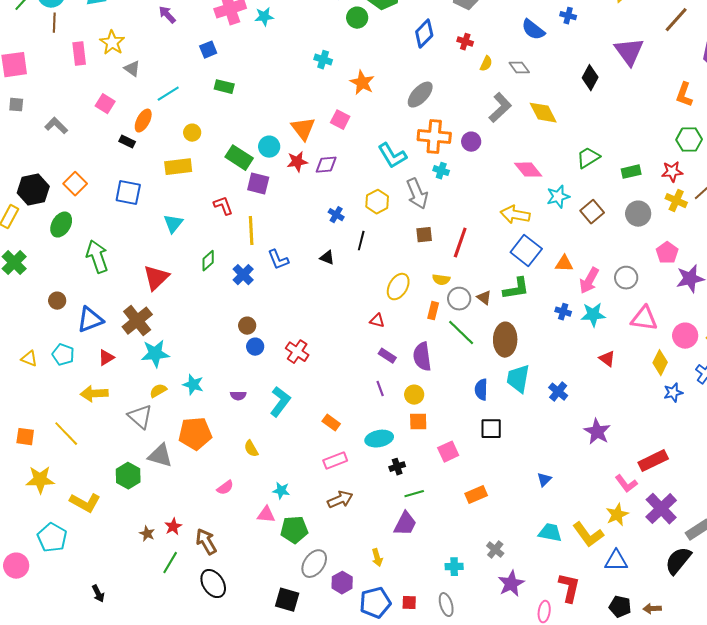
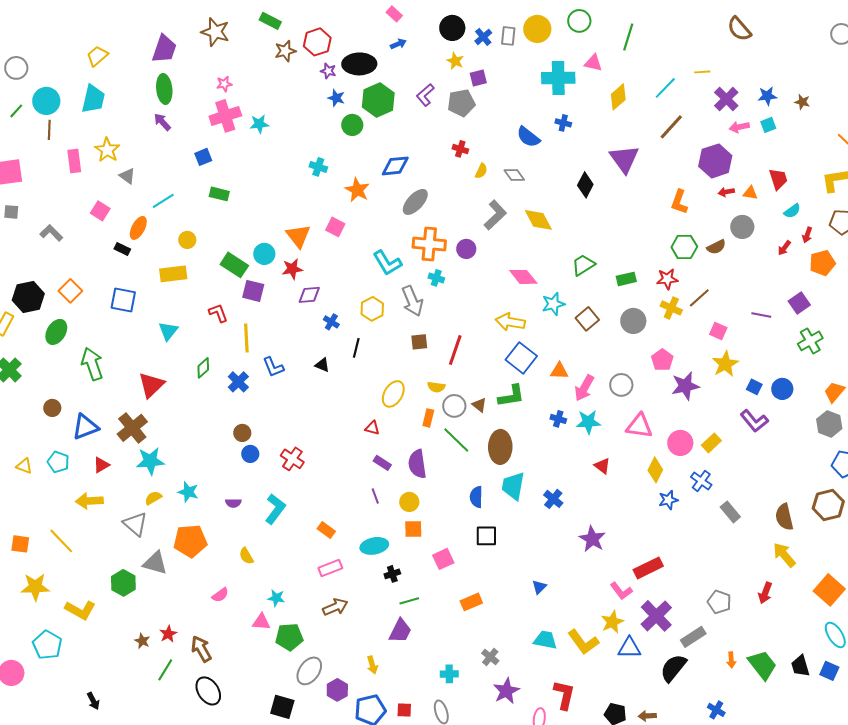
blue diamond: (424, 34) -> (395, 166), moved, turned 40
purple diamond: (326, 165) -> (309, 295), moved
blue triangle: (616, 561) -> (629, 648), moved

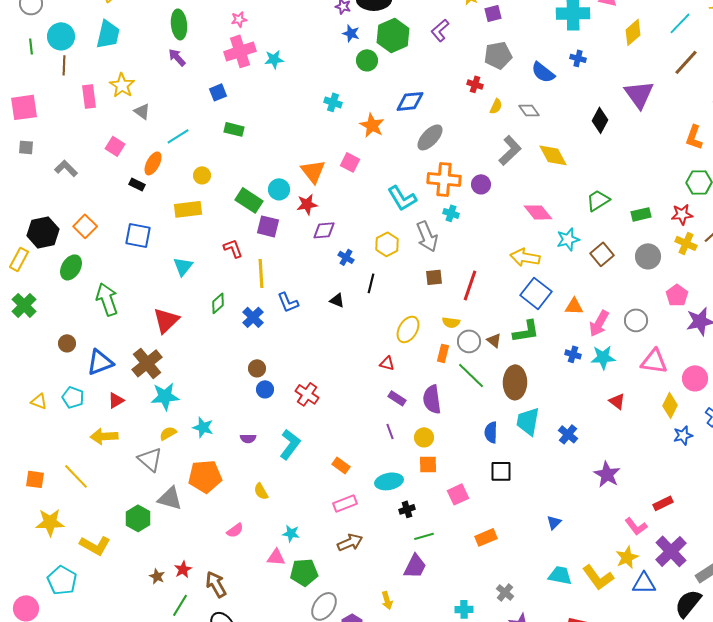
gray pentagon: (461, 103) -> (498, 55), moved
green line: (16, 111) -> (31, 46), turned -49
red rectangle: (648, 568) -> (663, 503), size x0.7

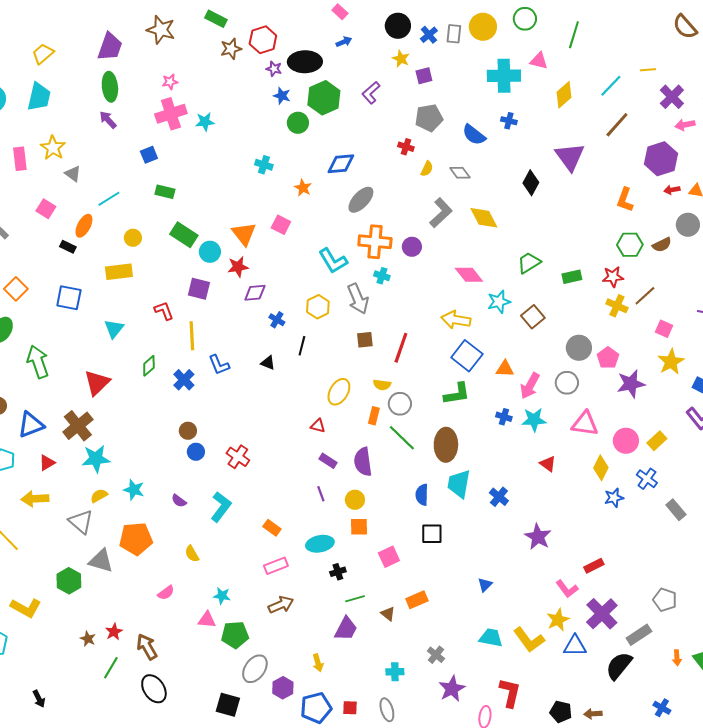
orange star: (372, 125) -> (303, 188), size x0.7
green rectangle: (249, 200) -> (184, 235), moved
gray circle: (648, 256) -> (579, 348), moved
brown triangle: (494, 340) -> (388, 614), moved
purple semicircle: (248, 438) -> (179, 501), turned 35

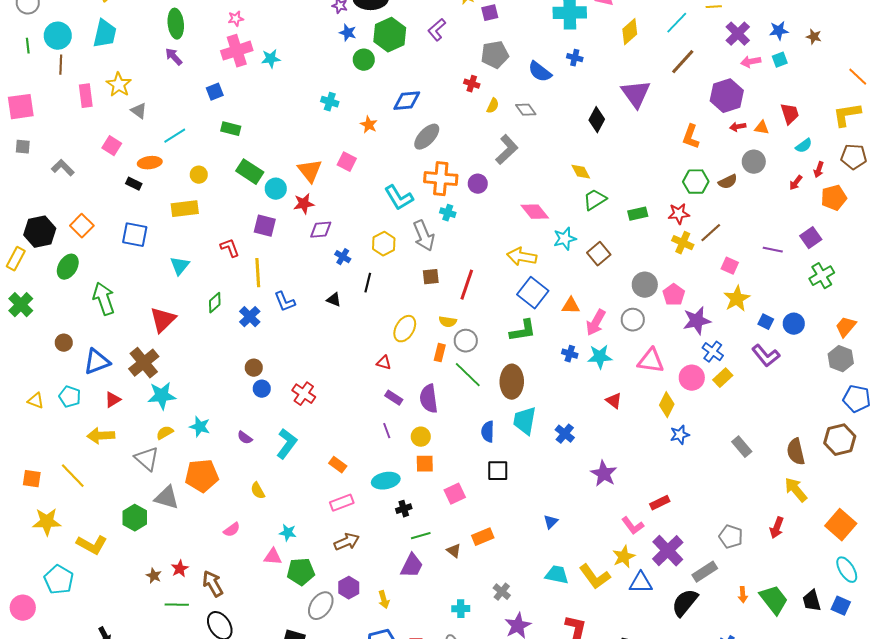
yellow diamond: (484, 218) -> (581, 172), moved, size x0.7
orange ellipse: (84, 226) -> (150, 163), turned 55
blue cross: (647, 479) -> (713, 352), moved
green line: (111, 668) -> (177, 605), turned 60
purple hexagon: (283, 688) -> (349, 588), moved

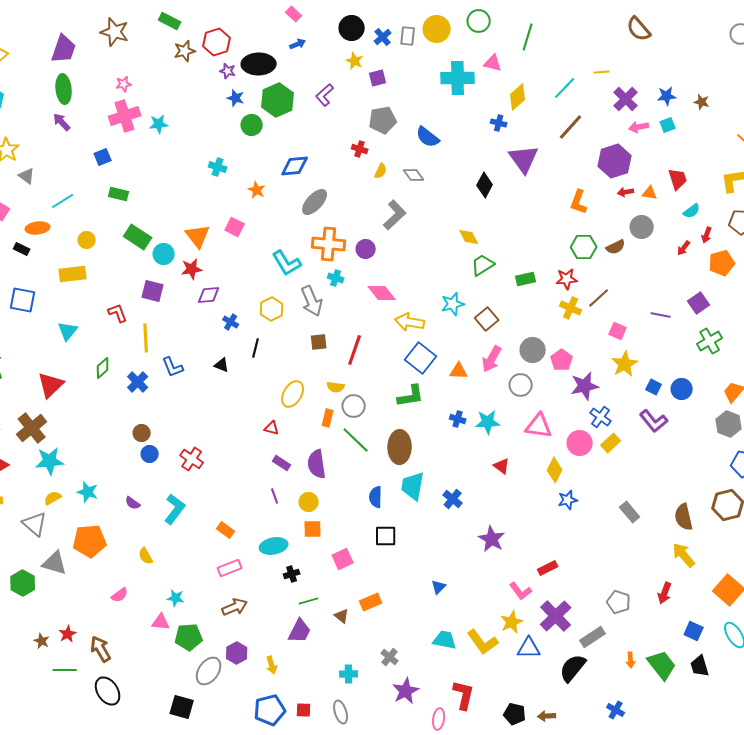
blue cross: (575, 58) -> (499, 123), moved
pink diamond: (535, 212) -> (382, 293), moved
pink arrow: (596, 323) -> (492, 359), moved
blue square: (841, 606) -> (694, 631), moved

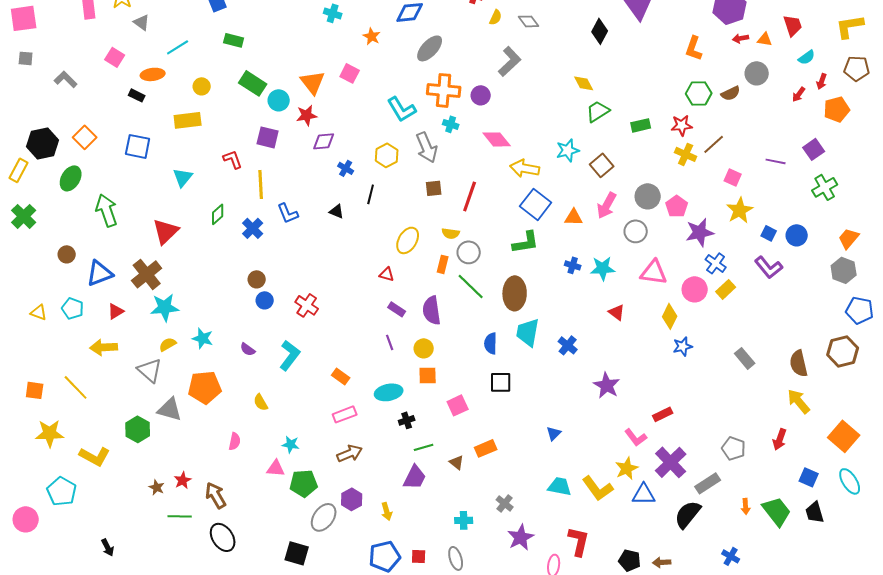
pink semicircle: (120, 595) -> (235, 441), turned -42

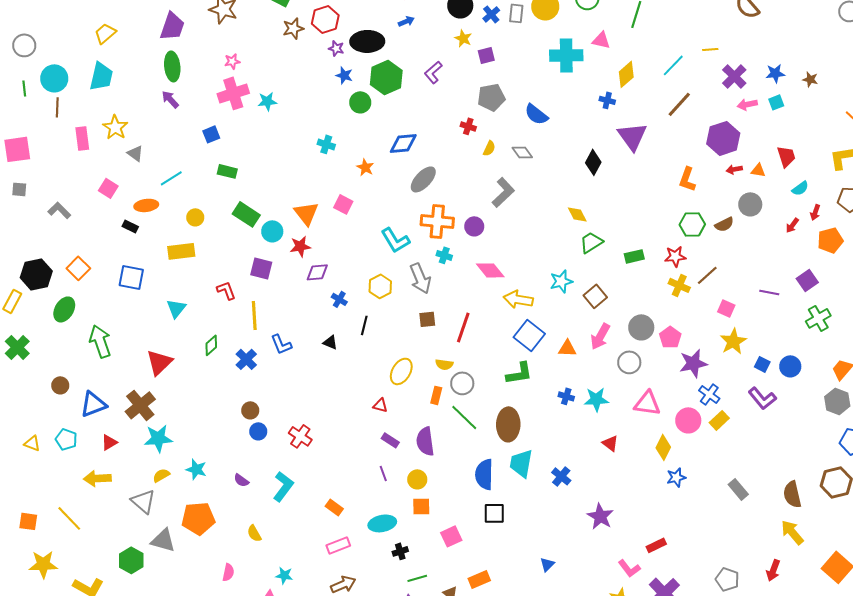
blue semicircle: (491, 343) -> (484, 474), size x1.4

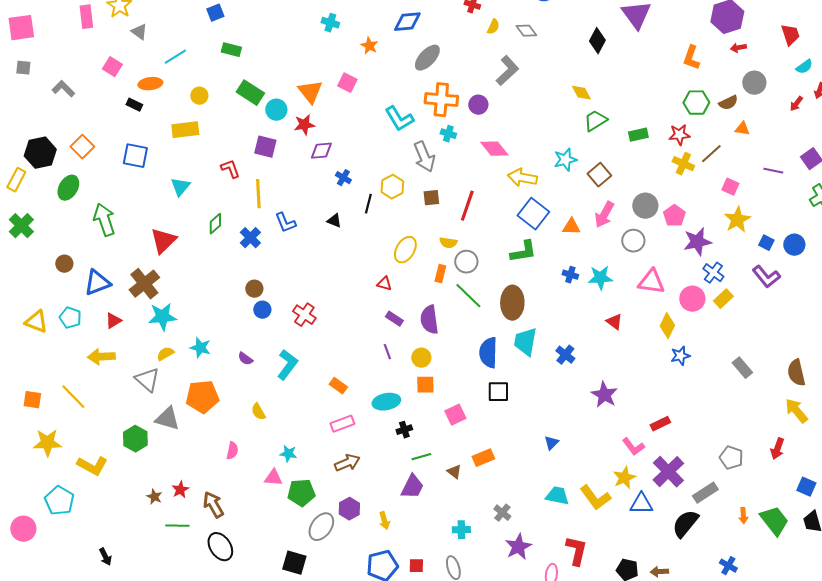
orange triangle: (758, 170) -> (742, 129), moved
yellow hexagon: (380, 286) -> (392, 187), moved
yellow triangle: (32, 443) -> (36, 322), size x1.4

